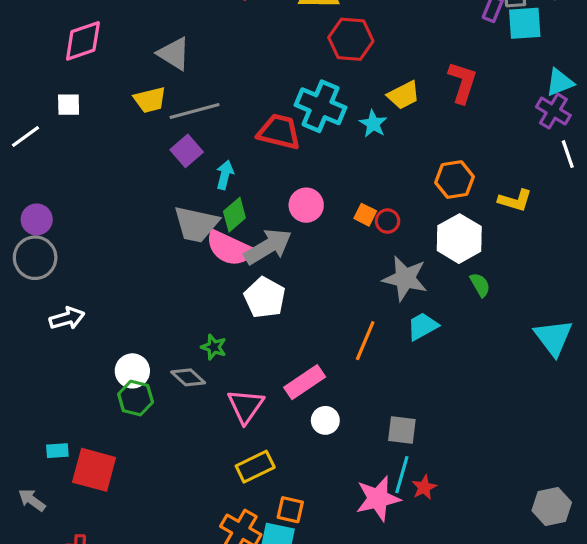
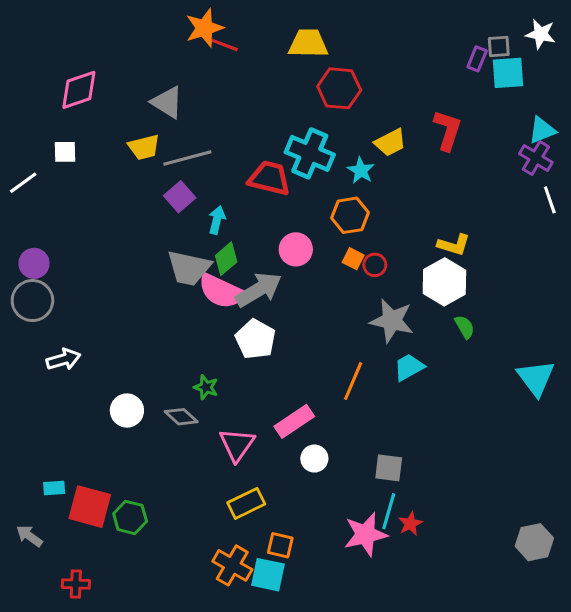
orange hexagon: (454, 180) -> (350, 215), moved
yellow L-shape: (515, 200) -> (454, 245), moved
green hexagon: (136, 398) -> (130, 517), moved

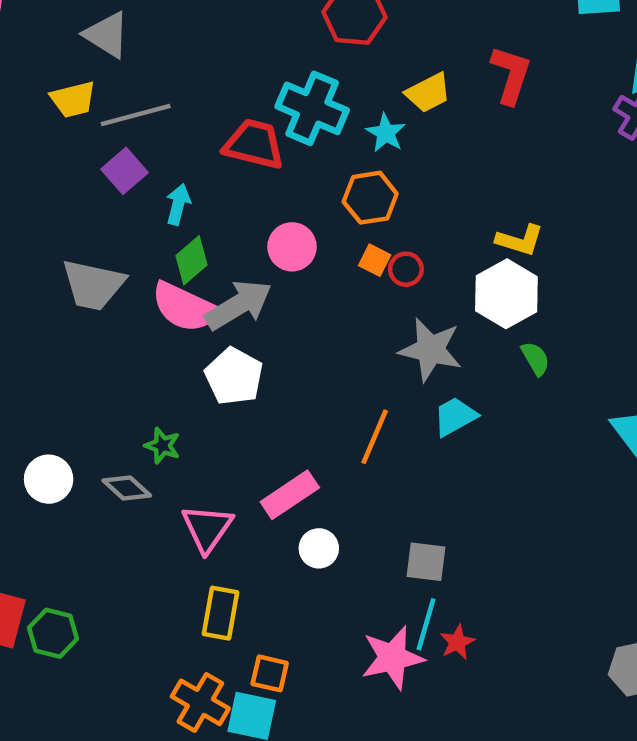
gray trapezoid: (189, 268) -> (93, 285), moved
yellow rectangle: (246, 503) -> (221, 613), turned -54

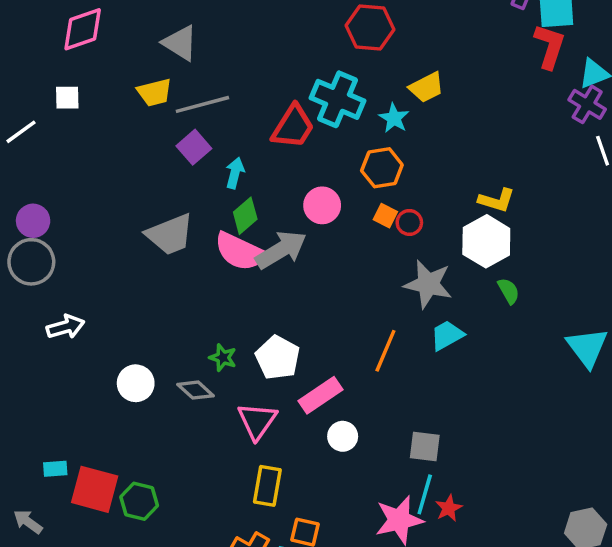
red L-shape: (511, 75) -> (550, 46), moved
red trapezoid: (254, 144) -> (293, 127), turned 108
gray trapezoid: (93, 285) -> (170, 234), turned -34
white pentagon: (234, 376) -> (278, 358), moved

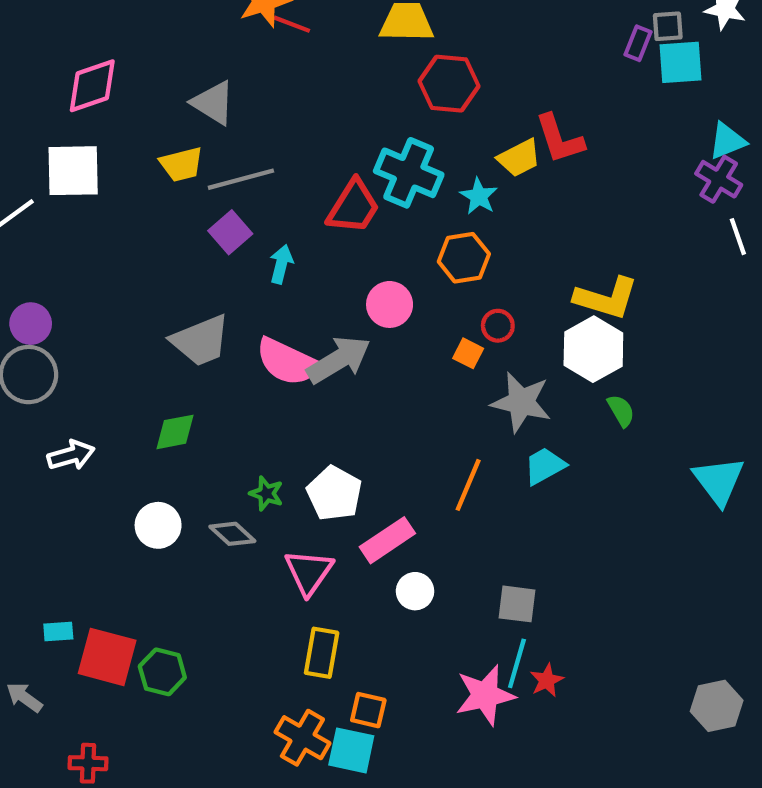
red L-shape: (550, 46) -> (559, 139), moved, turned 144
white square: (67, 98) -> (73, 171), size x1.8
yellow L-shape: (497, 200) -> (606, 298), size x1.4
green diamond: (245, 216) -> (175, 432), moved, turned 30
orange square: (385, 216) -> (468, 353), moved

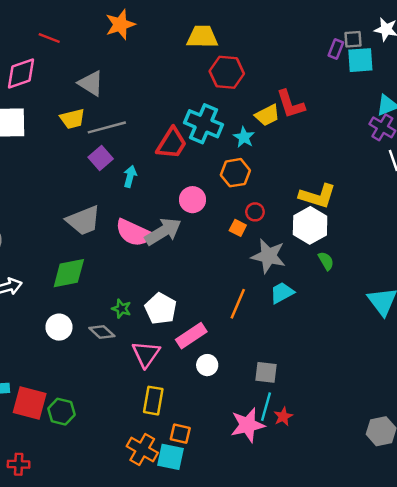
red line: (292, 24) -> (49, 38), moved
green diamond: (175, 432) -> (69, 273), size x1.4

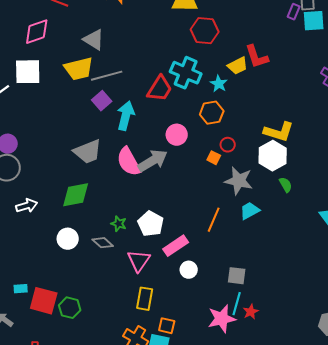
yellow trapezoid: (72, 119) -> (79, 69), size x1.4
cyan arrow: (130, 176) -> (126, 116), size x1.6
pink semicircle: (134, 233) -> (129, 162), turned 36

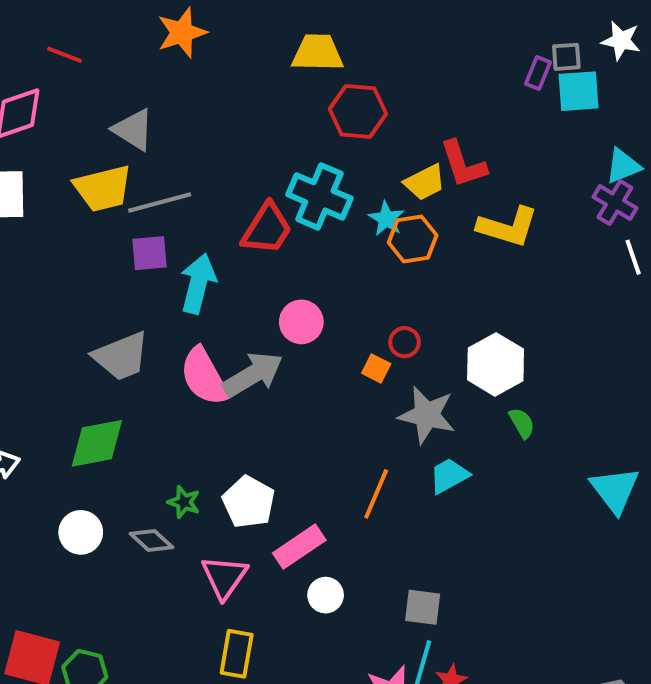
purple square: (102, 101) -> (150, 253), turned 36
orange hexagon: (212, 113) -> (413, 239), moved
yellow L-shape: (279, 132) -> (508, 227), moved

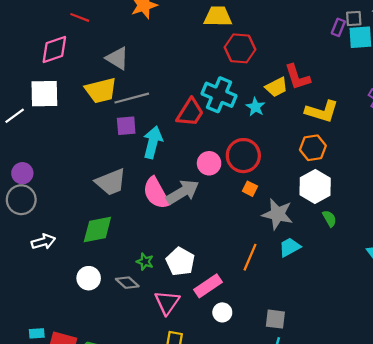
orange hexagon: (413, 239) -> (313, 148), moved
red circle: (404, 342) -> (243, 156), moved, size x2.0

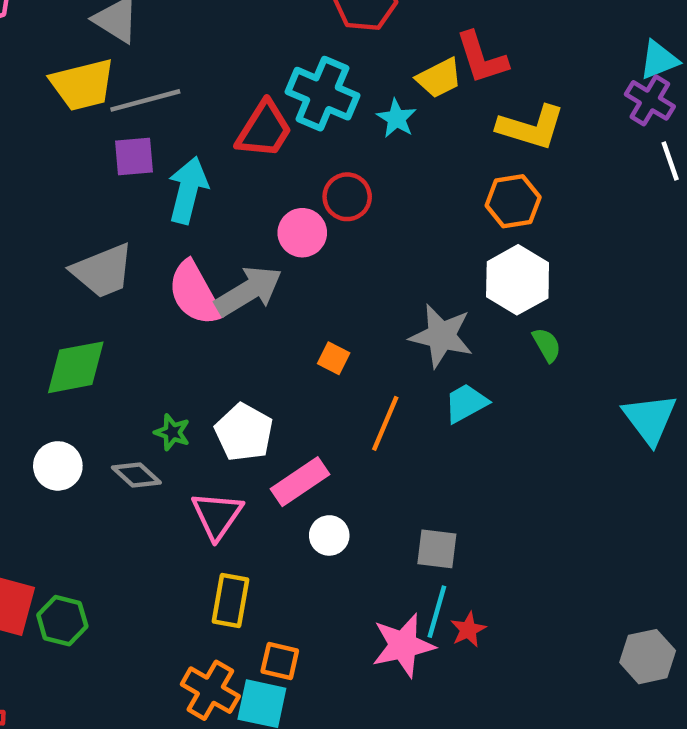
red circle: (243, 156) -> (347, 197), moved, size x0.7
orange square: (250, 189) -> (334, 358), moved

